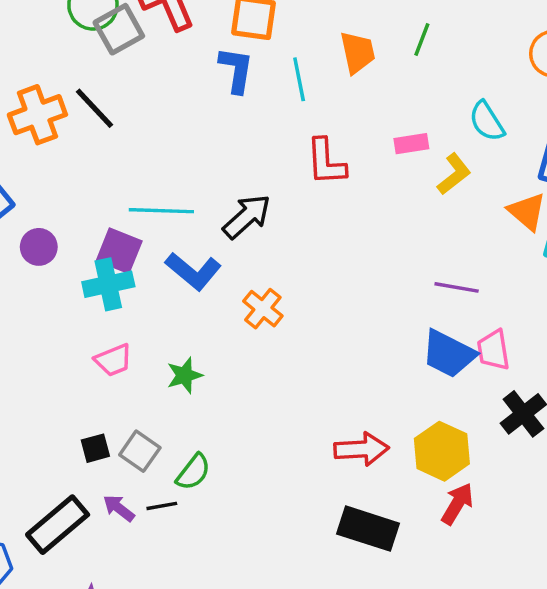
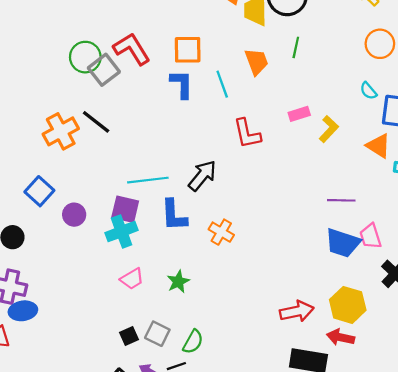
cyan semicircle: (487, 121) -> (368, 91), moved, size x0.7
blue L-shape: (193, 271) -> (174, 215), turned 56
red arrow: (457, 504) -> (340, 337), moved, turned -100

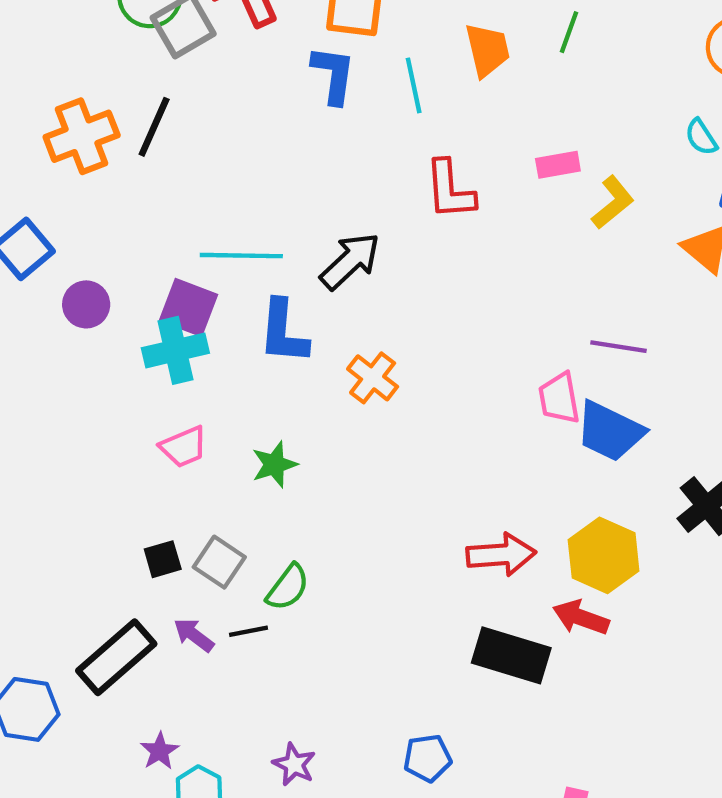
black line: (96, 122) -> (154, 127), turned 68
pink trapezoid: (371, 236) -> (559, 398), moved

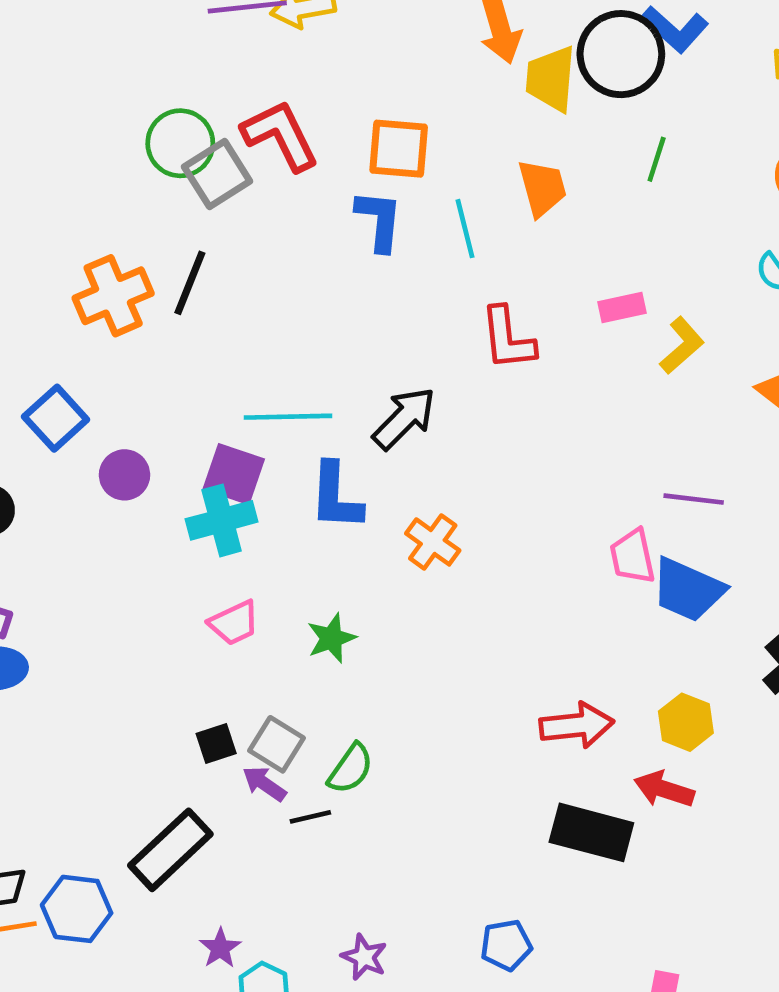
green line: (569, 32) -> (657, 159), moved
yellow hexagon: (604, 555) -> (686, 722), size x0.7
purple arrow: (194, 635) -> (264, 784), moved

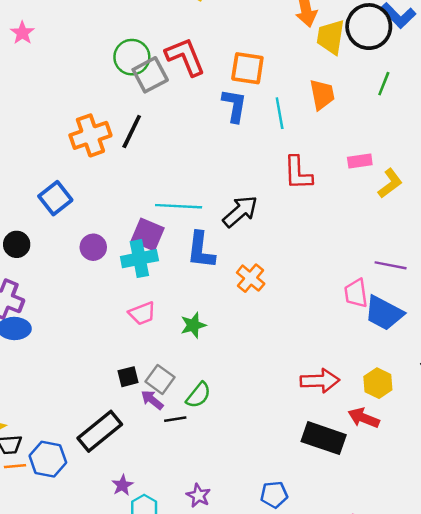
purple circle: (125, 475) -> (93, 247), moved

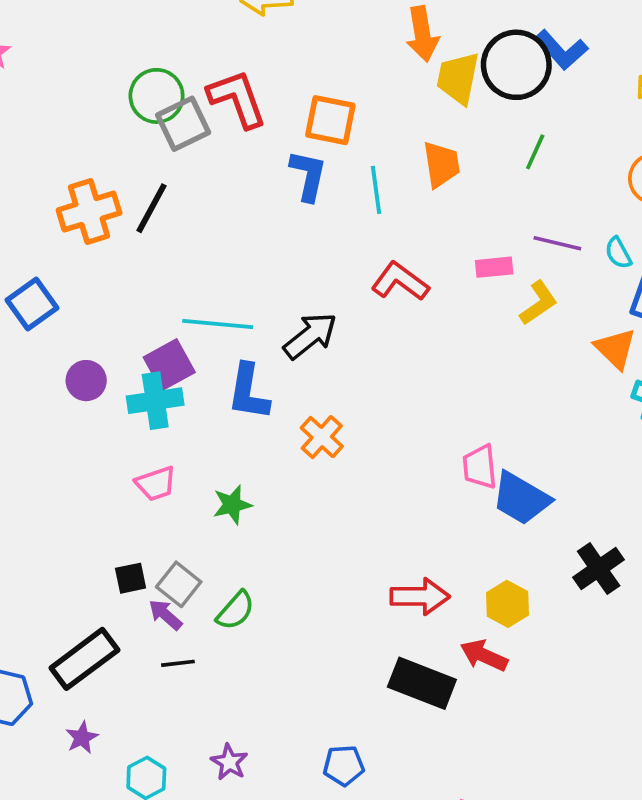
red L-shape: (298, 173) -> (400, 281), turned 126
purple square: (148, 235) -> (169, 365), turned 36
purple line: (391, 265) -> (557, 243), moved
black line: (175, 419) -> (178, 663), moved
purple star: (122, 485) -> (82, 738), moved

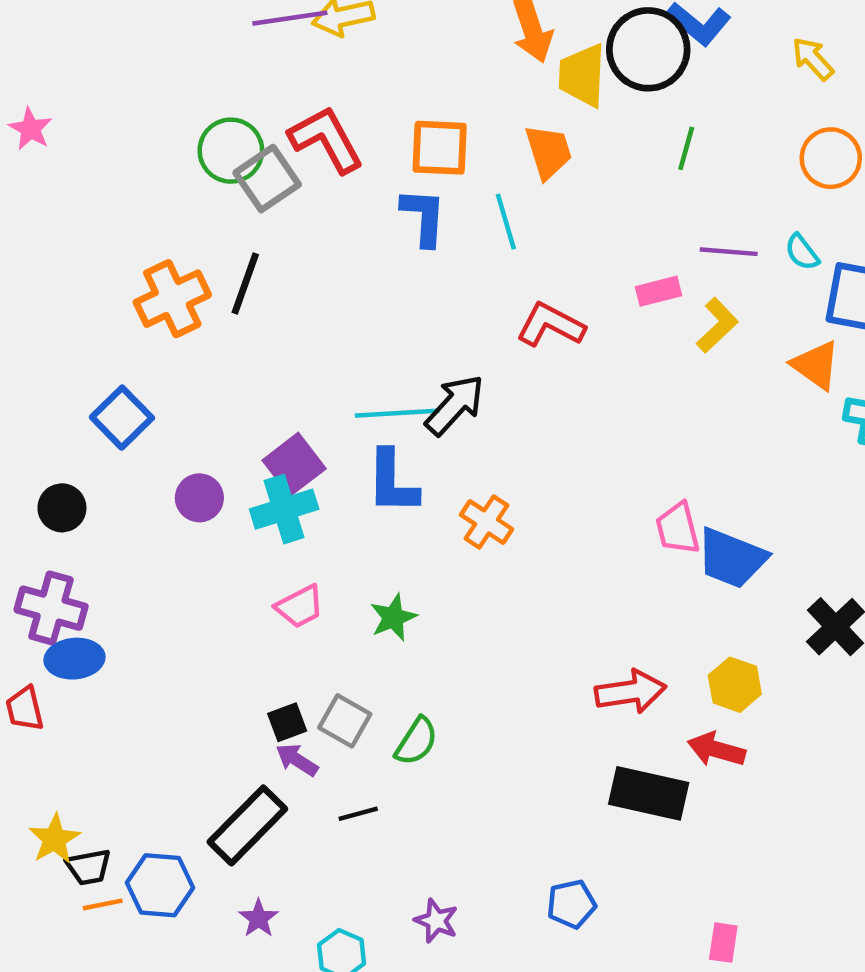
orange trapezoid: (441, 164) -> (549, 152), moved
cyan line: (218, 324) -> (397, 413), moved
purple arrow: (165, 615) -> (297, 760), moved

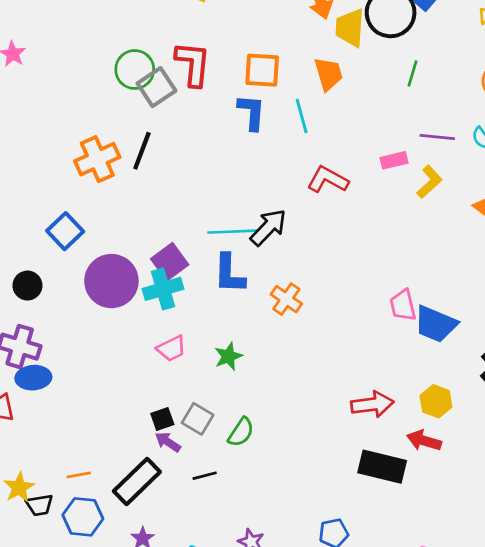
red L-shape: (326, 139) -> (193, 64), turned 33
purple circle: (199, 498) -> (111, 281), size x1.8
orange line: (103, 904) -> (79, 475), moved

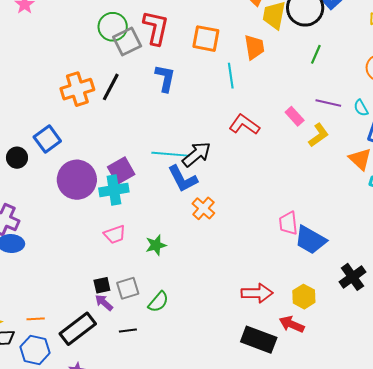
blue L-shape: (251, 112) -> (165, 78), moved
pink rectangle: (394, 160) -> (295, 116), turned 54
blue L-shape: (229, 274) -> (183, 179), moved, turned -36
black circle: (27, 286) -> (17, 158), moved
gray square: (198, 419) -> (128, 288), turned 35

